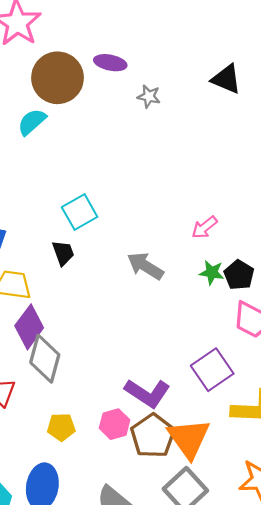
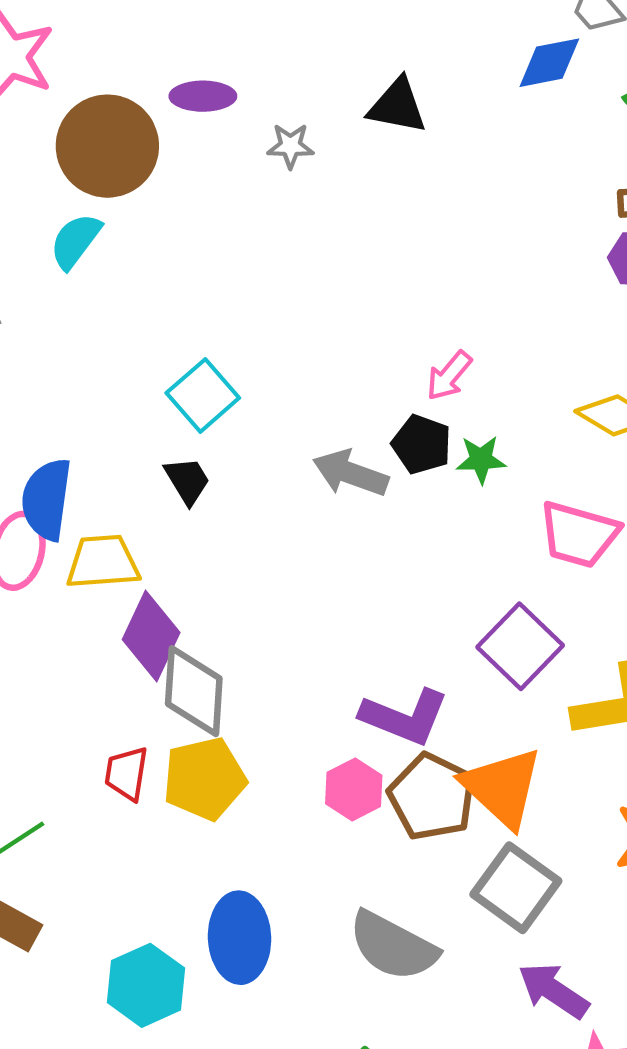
black triangle: (226, 79) -> (397, 106), moved
black pentagon: (239, 275) -> (422, 444), moved
yellow pentagon: (61, 427) -> (204, 779), moved, size x1.5

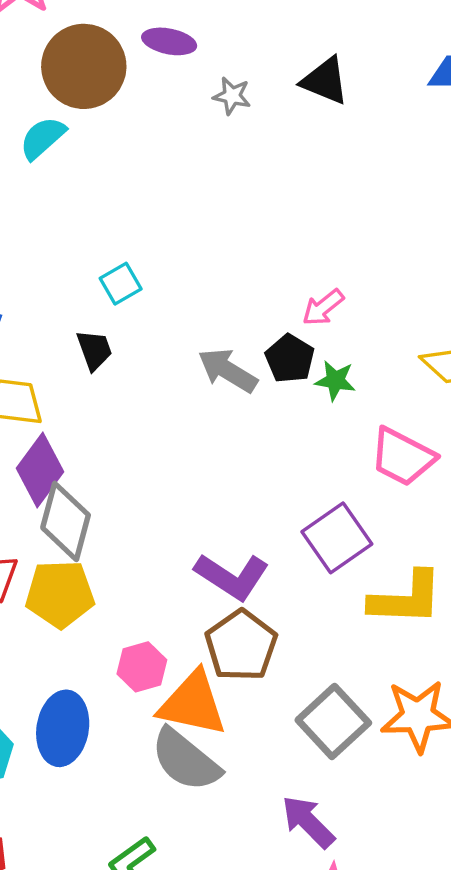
cyan square: (203, 395) -> (121, 284), size x0.7
orange triangle: (502, 787) -> (193, 704), moved, turned -42
pink hexagon: (354, 789) -> (142, 667), moved
gray square: (516, 888) -> (333, 721), moved

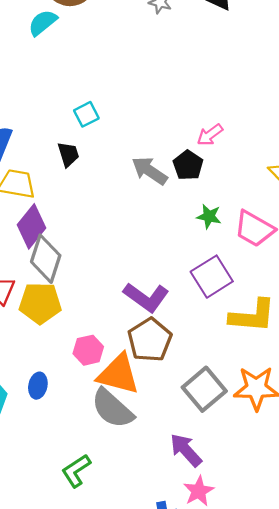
green star: (335, 380) -> (209, 216), moved
blue ellipse: (63, 728) -> (38, 386), size x0.6

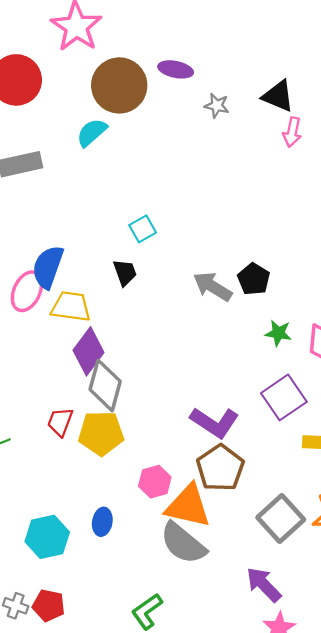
pink arrow: (210, 135) -> (292, 132), moved, turned -40

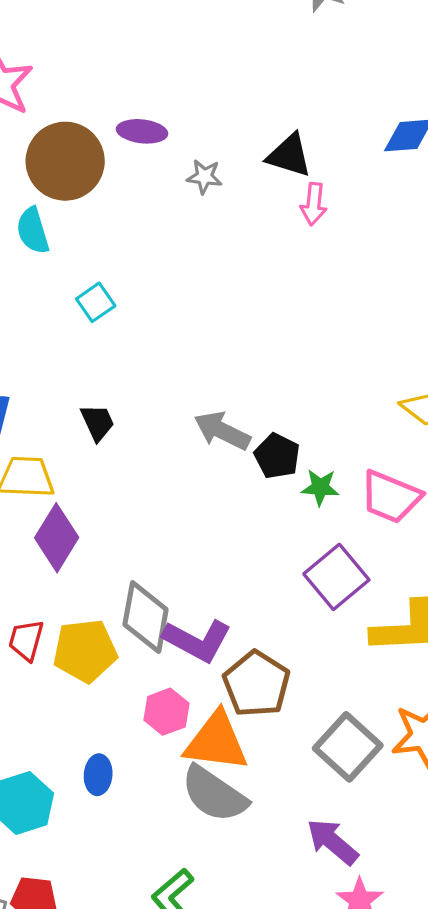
cyan semicircle: (92, 132) -> (33, 231), turned -60
cyan square: (143, 229) -> (96, 302), moved
black pentagon: (254, 279) -> (277, 456), moved
gray diamond: (105, 385) -> (146, 617), moved
purple L-shape: (215, 422) -> (197, 640), moved

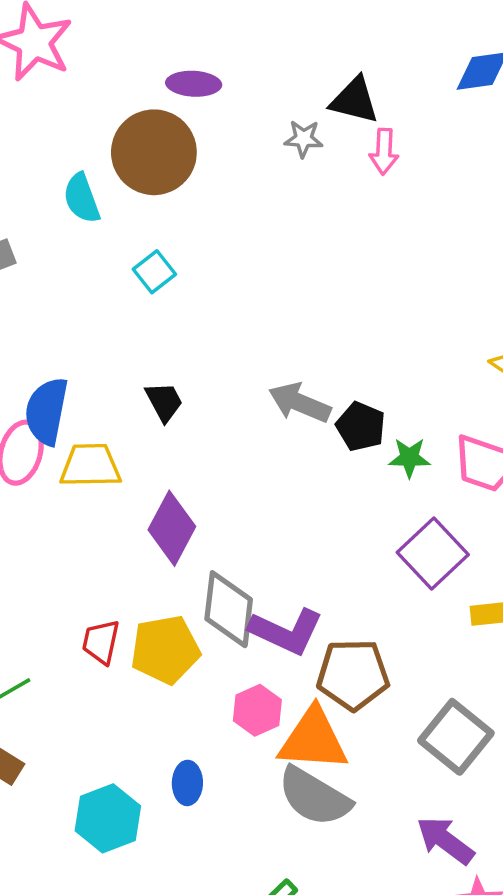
brown circle: (65, 161) -> (154, 152), moved
gray star: (204, 177) -> (303, 139), moved
purple diamond: (57, 538) -> (172, 528), moved
brown pentagon: (256, 684) -> (353, 675), turned -30

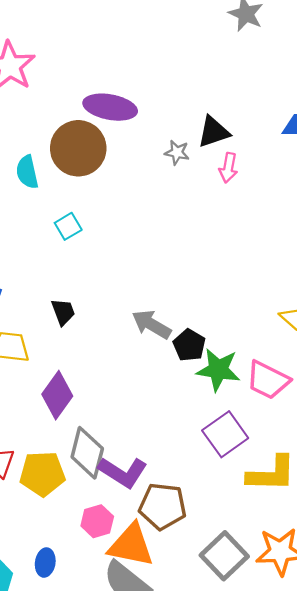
purple ellipse: (194, 84) -> (110, 107), size x1.5
black triangle: (354, 100) -> (214, 132), turned -40
green star: (409, 458) -> (218, 370), size x1.6

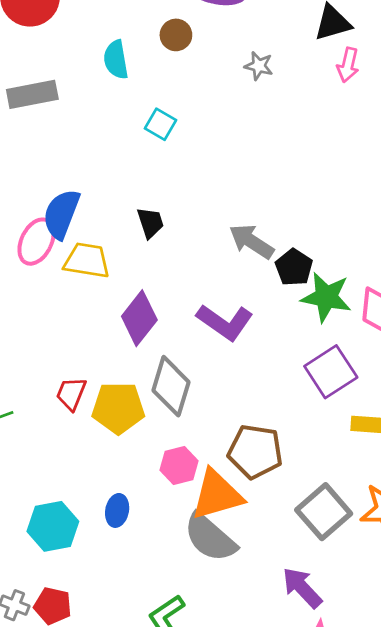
brown circle: (78, 148) -> (176, 35), size x0.5
gray star: (177, 152) -> (259, 66), moved
cyan square: (68, 226) -> (160, 124), turned -32
purple L-shape: (123, 472) -> (225, 322), moved
orange triangle: (131, 545) -> (217, 495), turned -30

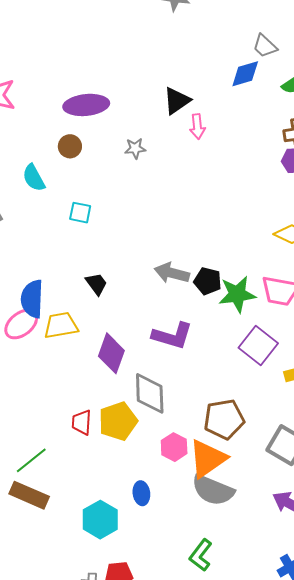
pink ellipse: (36, 242) -> (21, 324), turned 44

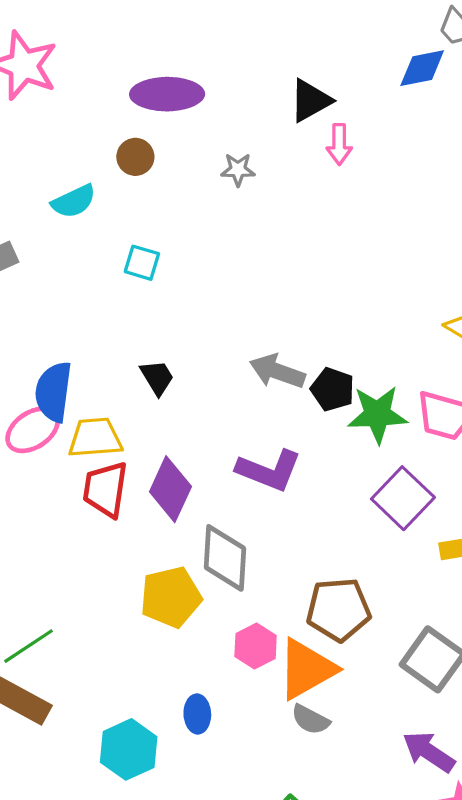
cyan semicircle: (34, 178) -> (74, 201), turned -92
red trapezoid: (82, 422) -> (105, 489), moved, size x1.4
gray semicircle: (213, 490) -> (310, 720), size x0.6

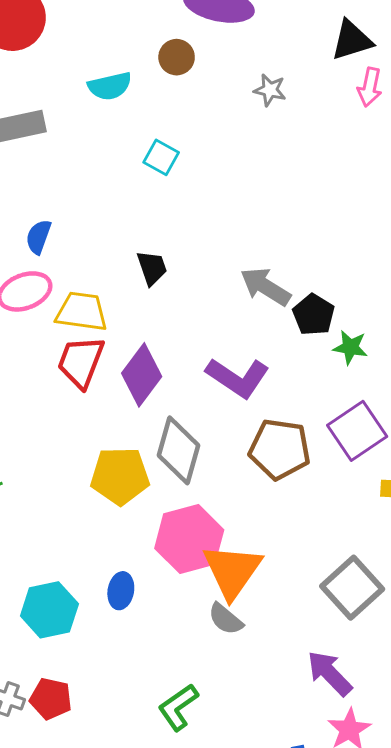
blue semicircle: (53, 392) -> (38, 237), moved, size x0.6
green star: (377, 414) -> (350, 347), size x0.6
brown pentagon: (338, 609) -> (280, 449), moved
pink hexagon: (256, 646) -> (189, 539), size x1.6
orange triangle: (307, 669) -> (232, 571), turned -38

